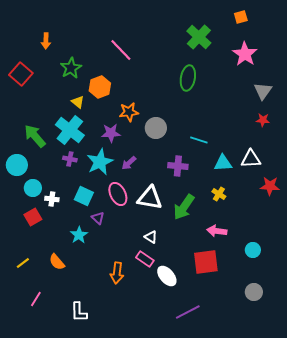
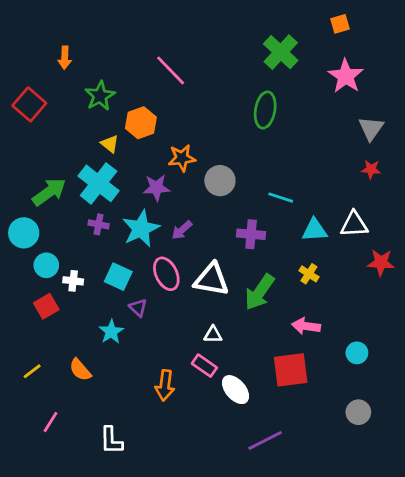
green arrow: (35, 136) -> (49, 192), turned 95
white triangle: (151, 237) -> (213, 335), turned -32

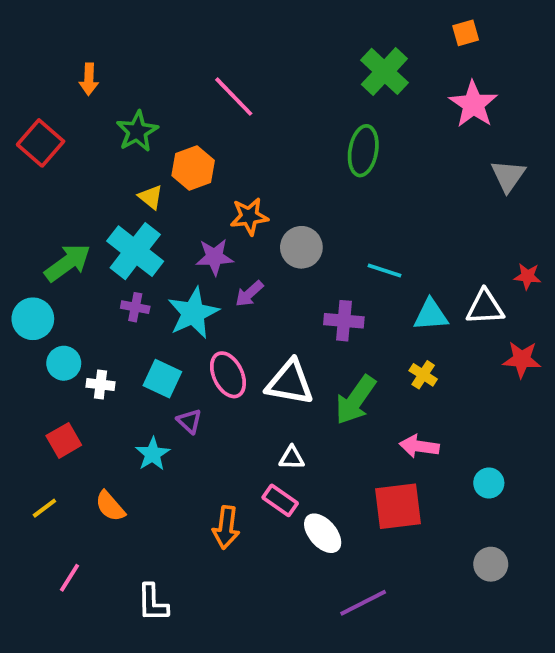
red star: (371, 169) -> (527, 276), moved
purple arrow: (182, 230) -> (249, 294), moved
red square: (46, 306) -> (64, 440), moved

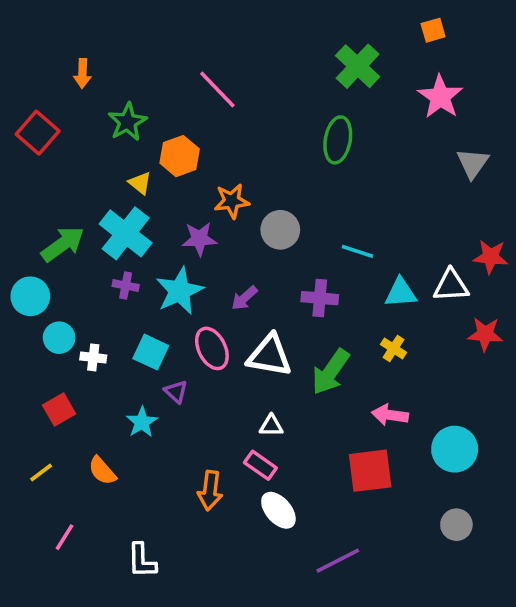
red star: (527, 276) -> (491, 257), size x1.4
purple arrow: (249, 294) -> (244, 298), moved
cyan circle: (489, 483) -> (455, 449), size x1.6
white ellipse: (323, 533) -> (278, 510), moved

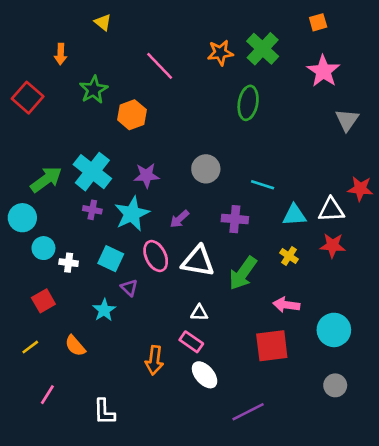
yellow triangle: (140, 183) -> (103, 22), moved
orange star: (232, 201) -> (220, 53), moved
red star: (485, 334) -> (333, 245), moved

